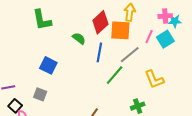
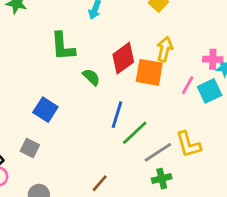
green L-shape: (42, 20) -> (63, 46), moved
blue line: (99, 52) -> (117, 115), moved
gray line: (130, 55) -> (158, 152), moved

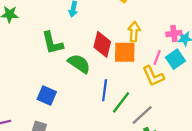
red diamond: (123, 58) -> (102, 44), turned -30
green semicircle: (91, 77) -> (79, 64), size x1.5
yellow L-shape: (188, 144) -> (153, 76), moved

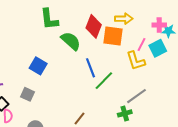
yellow arrow: (134, 32) -> (124, 19), turned 78
blue line: (105, 90) -> (91, 68), turned -36
gray line: (142, 115) -> (136, 96), moved

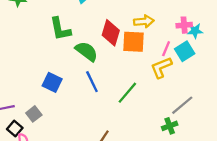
yellow L-shape: (136, 61) -> (161, 67), turned 90
blue line: (91, 68) -> (92, 82), moved
gray square: (28, 94) -> (34, 114), moved, turned 32
gray line: (136, 96) -> (182, 105), moved
green cross: (125, 113) -> (170, 126), moved

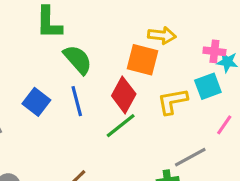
red diamond: (111, 33) -> (124, 95), moved
pink line: (166, 49) -> (224, 125), moved
blue square: (52, 82) -> (36, 102), moved

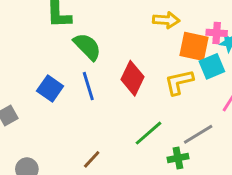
orange square: (143, 60) -> (194, 46), moved
green line: (121, 126) -> (149, 133), moved

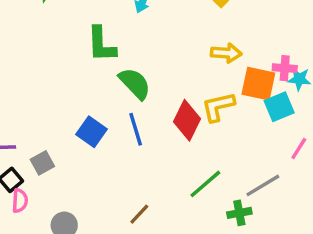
yellow L-shape: (179, 82) -> (218, 107), moved

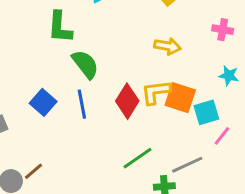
pink cross: (285, 68) -> (223, 30), moved
orange square: (258, 84) -> (180, 98), moved
cyan square: (279, 107) -> (206, 112), moved
brown line: (139, 214) -> (34, 171), moved

